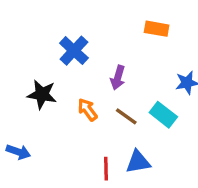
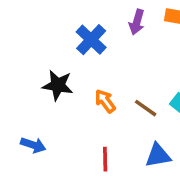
purple arrow: (118, 78) -> (137, 22), moved
red line: (106, 169) -> (105, 159), moved

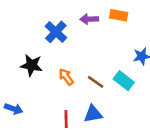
purple arrow: (137, 22) -> (89, 19), turned 72
blue triangle: (158, 156) -> (93, 114), moved

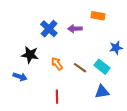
purple arrow: (89, 19) -> (75, 29), moved
blue arrow: (14, 109) -> (20, 77), moved
blue triangle: (93, 114) -> (102, 92), moved

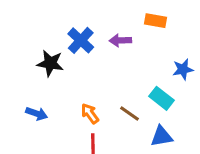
black star: (30, 55) -> (50, 63), moved
orange arrow: (57, 64) -> (90, 114), moved
brown line: (80, 68) -> (130, 114), moved

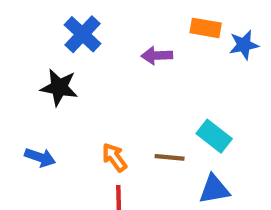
blue cross: (81, 40) -> (83, 34), moved
blue star: (183, 69) -> (244, 45), moved
brown line: (130, 114) -> (170, 157), turned -30

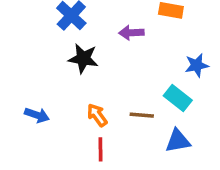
blue star: (244, 45) -> (197, 65), moved
black star: (59, 87) -> (83, 58), moved

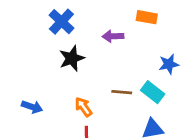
black star: (83, 58) -> (72, 58), turned -30
brown line: (142, 115) -> (122, 92), moved

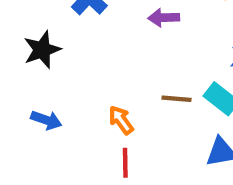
black star: (72, 58) -> (42, 50), moved

